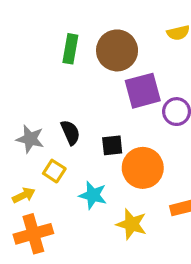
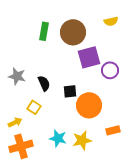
gray star: (30, 139) -> (17, 76), moved
cyan star: (93, 195) -> (58, 138), moved
yellow star: (131, 224) -> (82, 140), turned -30

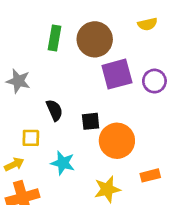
purple circle: (110, 70) -> (154, 81), moved
gray star: (17, 76) -> (18, 81), moved
yellow square: (34, 107) -> (31, 138), moved, turned -32
cyan star: (58, 138) -> (63, 163), moved

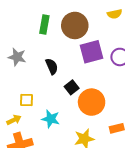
black semicircle: (54, 110) -> (52, 66), moved
black square: (91, 121) -> (72, 87), turned -32

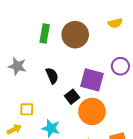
purple square: (92, 52) -> (92, 80), moved, turned 30

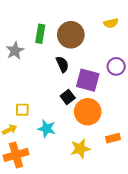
gray star: (17, 66) -> (15, 51), moved, turned 30
black semicircle: (52, 76) -> (62, 64), moved

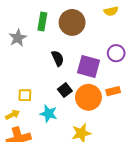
black semicircle: (62, 64) -> (58, 58), moved
black square: (68, 97) -> (65, 90), moved
orange rectangle: (113, 138) -> (113, 91), moved

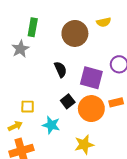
yellow semicircle: (111, 11) -> (104, 22), moved
green rectangle: (42, 21) -> (33, 27), moved

